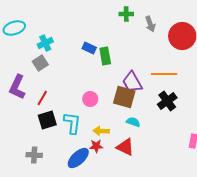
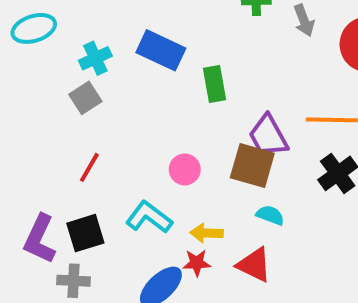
blue rectangle: (89, 48) -> (161, 50), moved, size x1.6
purple L-shape: (17, 87) -> (40, 239), moved
black square: (47, 120) -> (85, 233), moved
cyan L-shape: (72, 123) -> (149, 217), turned -60

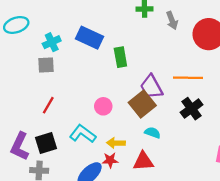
gray square: (85, 98) -> (46, 65), turned 30
brown square: (252, 166) -> (142, 104), turned 35
red triangle: (254, 265) -> (143, 161), turned -30

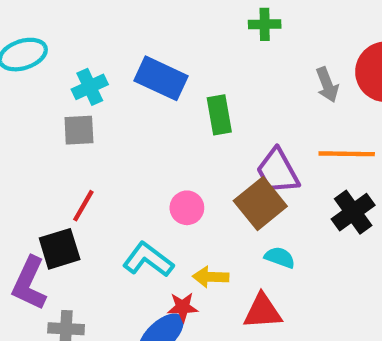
gray arrow: (172, 20) -> (327, 85), moved
black square: (46, 143) -> (60, 249), moved
red star: (110, 160) -> (183, 307), moved

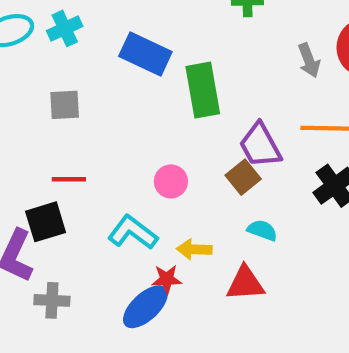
cyan cross: (90, 87) -> (65, 28), moved
green rectangle: (219, 115) -> (203, 90), size x1.4
brown square: (260, 203) -> (243, 177), size x0.7
red line: (83, 206) -> (69, 179), turned 60

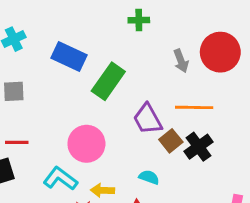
green rectangle: (203, 90) -> (108, 81), turned 45
brown square: (243, 177) -> (171, 141), moved
pink circle: (171, 181) -> (86, 144), size x1.6

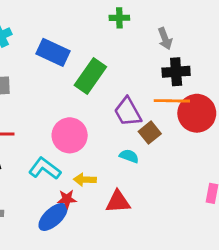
red circle: (220, 52) -> (197, 113), moved
gray arrow: (181, 61) -> (165, 39), moved
black cross: (198, 147) -> (176, 72), moved, turned 32
cyan semicircle: (149, 177) -> (129, 156), moved

